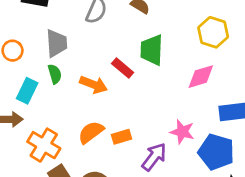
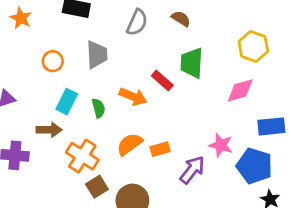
green semicircle: (55, 74) -> (98, 108), moved

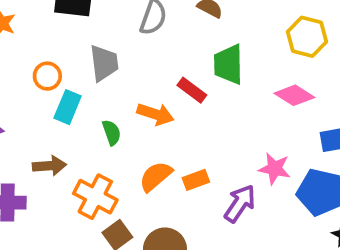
pink diamond: (240, 90) -> (294, 95), turned 52
cyan rectangle: (67, 102) -> (68, 107), moved

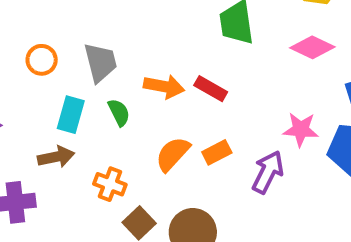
gray trapezoid: (104, 63) -> (100, 62), moved
red rectangle: (192, 90) -> (211, 89), moved
cyan rectangle: (68, 107) -> (71, 115), moved
orange cross: (95, 197) -> (110, 184), size x0.7

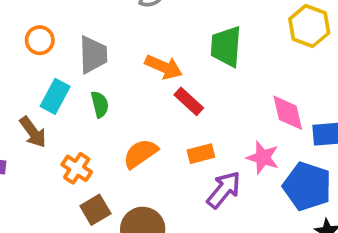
pink diamond: (312, 47) -> (288, 113), moved, turned 39
orange arrow: (164, 86) -> (164, 67), moved
orange rectangle: (217, 152) -> (201, 154), moved
brown arrow: (56, 157) -> (33, 132), turned 52

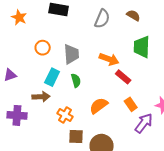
brown arrow: (33, 132) -> (41, 97), turned -54
orange rectangle: (201, 154) -> (131, 104), turned 72
brown square: (95, 210) -> (76, 137), turned 35

